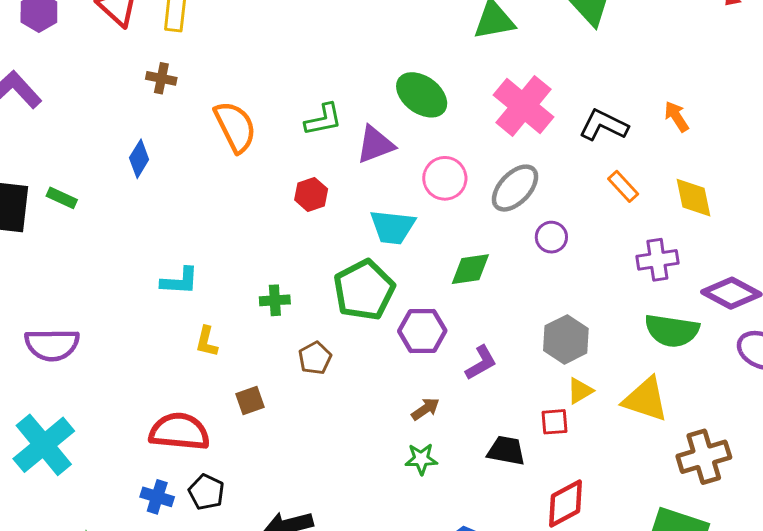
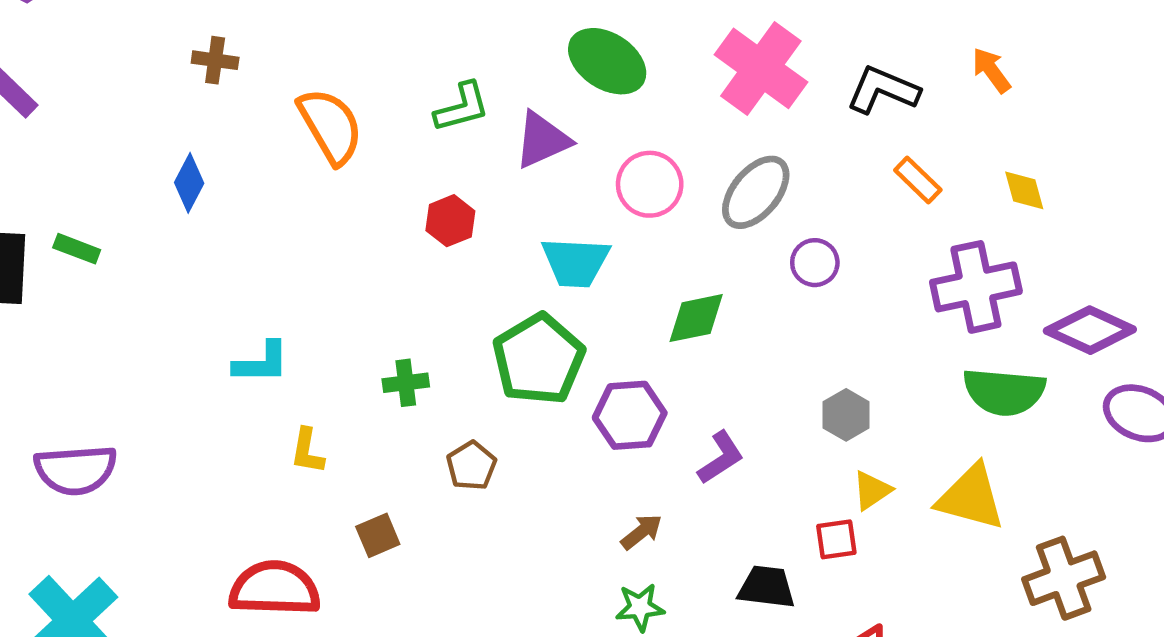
yellow diamond: (693, 198) -> (1024, 190), size x0.7
purple cross: (657, 260) -> (976, 287), size x1.4
gray hexagon: (566, 339) -> (846, 415), size x0.7

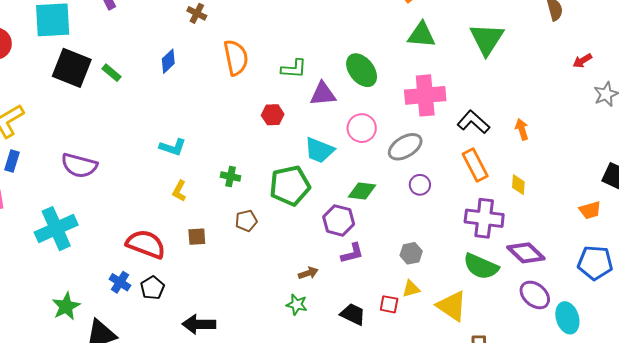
pink cross: (761, 68) -> (425, 95), turned 30
orange rectangle: (918, 180) -> (475, 165), size x1.5
purple hexagon: (630, 415) -> (339, 220), moved

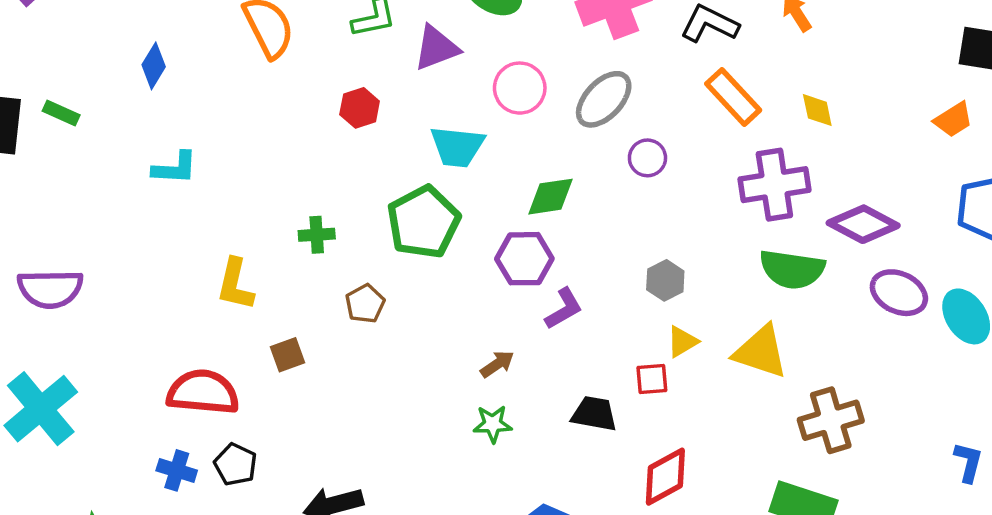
cyan L-shape: (173, 147) -> (175, 168), moved
yellow L-shape: (179, 191) -> (235, 284), size x1.4

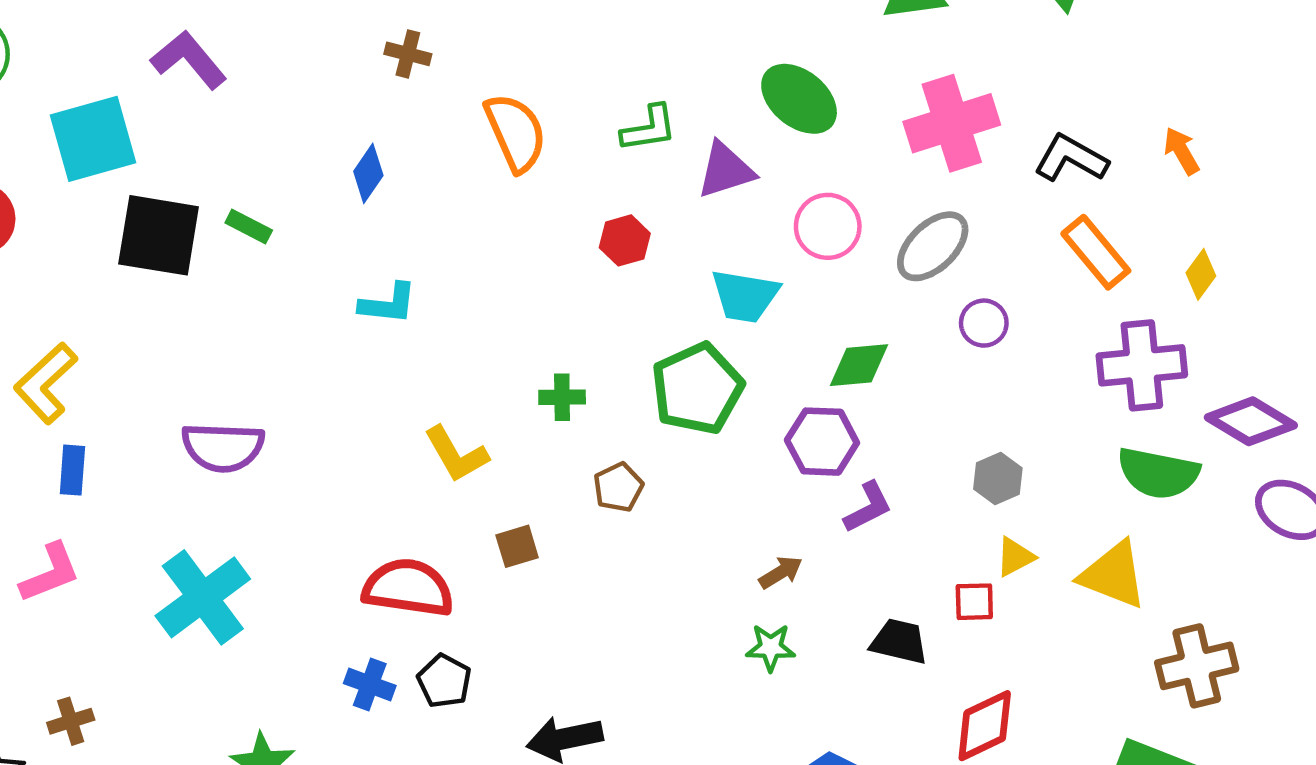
yellow diamond: (817, 110) -> (1201, 274), turned 45
yellow L-shape: (235, 284) -> (456, 454), turned -46

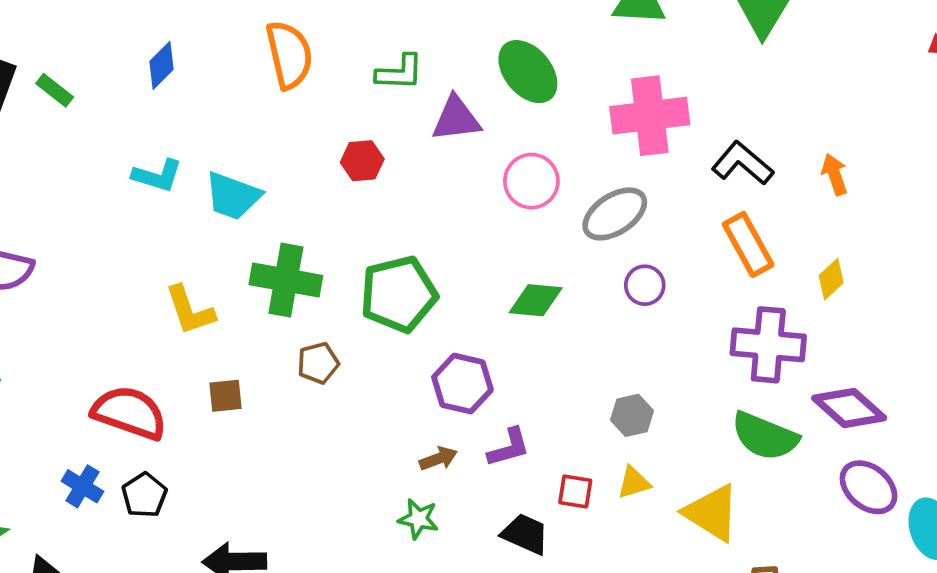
cyan trapezoid: (745, 296) -> (233, 196), moved
green cross: (562, 397) -> (286, 280), size x1.8
purple hexagon: (822, 442) -> (462, 384), moved
purple L-shape: (868, 507) -> (509, 448), moved
red square: (974, 602) -> (575, 491), moved

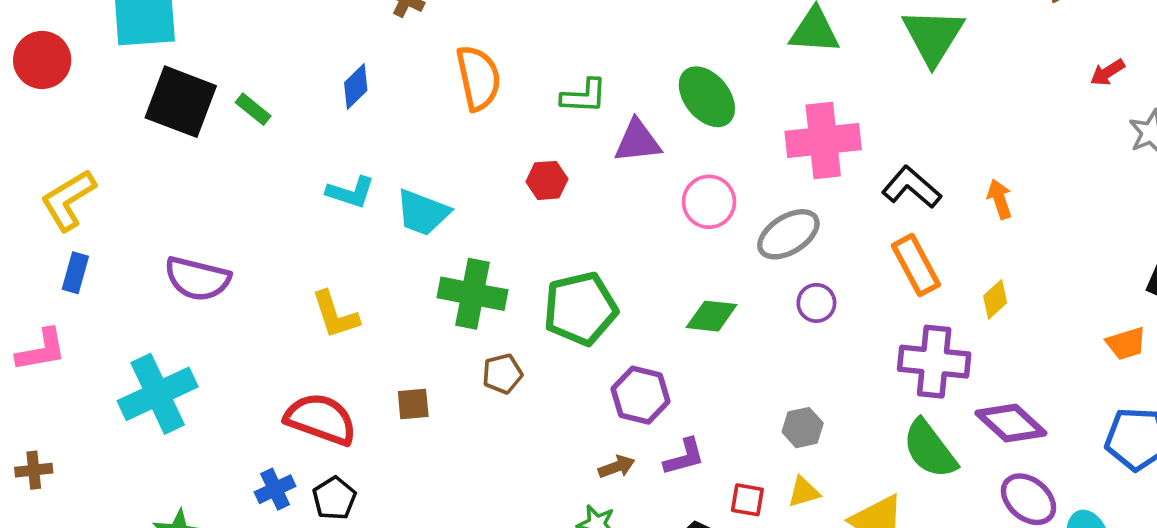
yellow L-shape: (190, 310) -> (335, 315), moved
green semicircle: (765, 436) -> (930, 449), turned 30
blue cross: (82, 486) -> (275, 489), turned 33

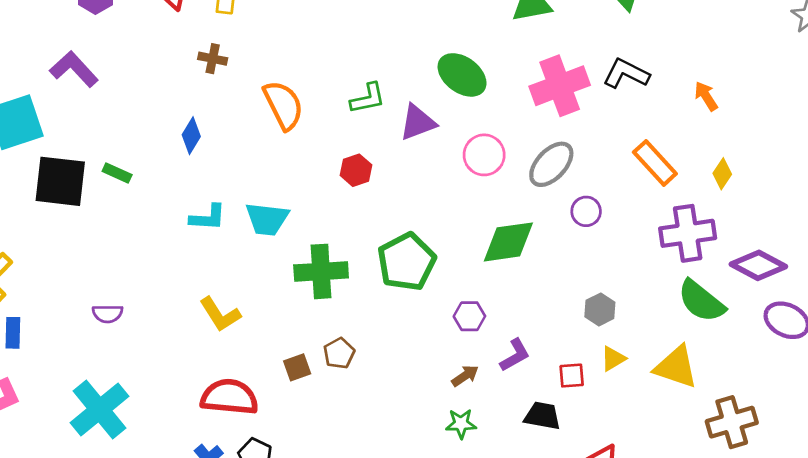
black L-shape: (911, 187) -> (626, 74), moved
purple semicircle: (197, 279) -> (108, 314), size x0.6
green diamond: (712, 316) -> (508, 242), size x1.4
brown pentagon: (502, 374) -> (339, 353), moved
purple hexagon: (640, 395) -> (469, 316), size x0.7

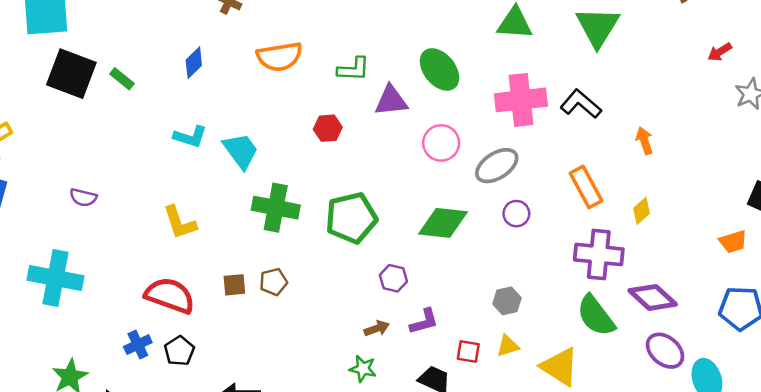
orange semicircle: (283, 105) -> (280, 57), turned 93
cyan trapezoid: (267, 219) -> (241, 151), turned -147
cyan cross: (99, 410) -> (56, 278), turned 36

